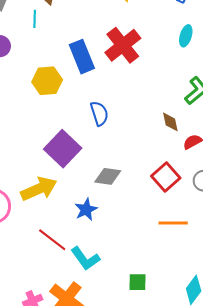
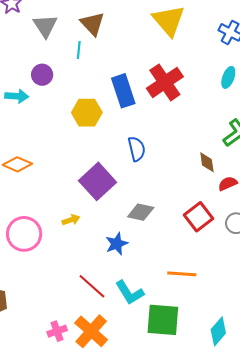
yellow arrow: (39, 189) -> (71, 220), size x0.5
orange line: (173, 223) -> (182, 274), moved
red line: (52, 240) -> (92, 286), moved
cyan L-shape: (85, 259) -> (130, 293), moved
green square: (137, 282) -> (163, 320), size x1.8

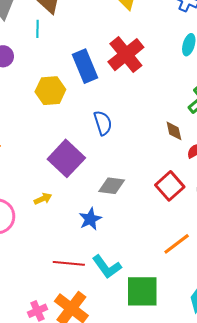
orange line: (182, 274) -> (177, 244), moved, turned -36
red line: (92, 286) -> (69, 263), turned -32

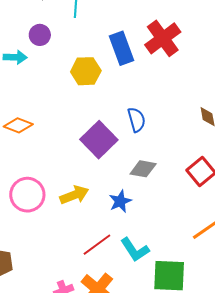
blue semicircle: (103, 123) -> (136, 120), moved
yellow arrow: (43, 199) -> (74, 195), moved, size x1.6
red line: (69, 263) -> (97, 245), turned -44

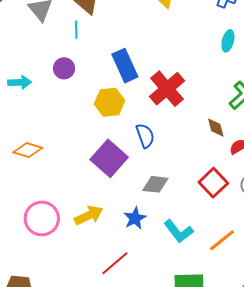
purple circle: (40, 35) -> (64, 68), moved
red cross: (163, 38) -> (167, 89), moved
yellow hexagon: (86, 71) -> (110, 102), moved
cyan L-shape: (135, 250) -> (179, 231), moved

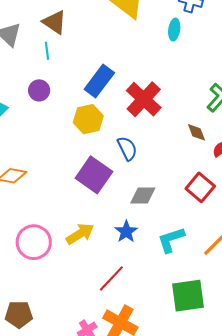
cyan ellipse: (228, 41) -> (174, 30), moved
blue rectangle: (125, 66) -> (99, 81), turned 68
cyan L-shape: (179, 231) -> (171, 240), turned 116

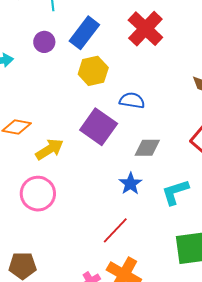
blue rectangle: (99, 81) -> (84, 33), moved
red cross: (144, 99) -> (145, 29), moved
blue semicircle: (127, 148) -> (132, 100), turned -55
yellow arrow: (80, 234) -> (49, 149), moved

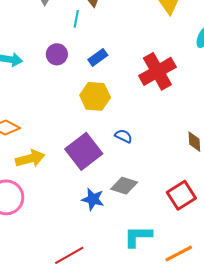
blue rectangle: (84, 33) -> (98, 57), size x0.6
blue semicircle: (132, 100) -> (124, 136), size x0.7
blue star: (130, 184) -> (93, 199), moved, turned 30

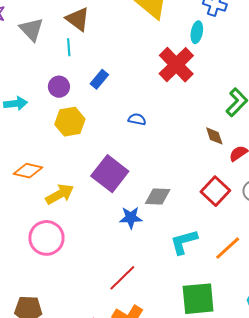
red cross: (157, 71) -> (176, 65), moved
yellow hexagon: (95, 96) -> (70, 122), moved
blue semicircle: (124, 136) -> (137, 119), moved

